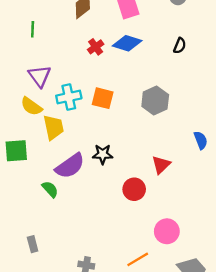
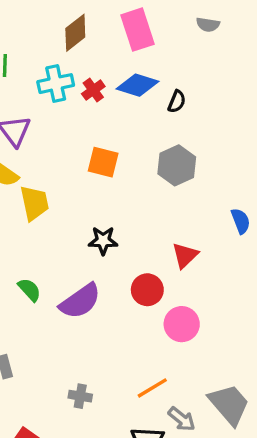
black semicircle: (180, 46) -> (177, 102), moved
cyan cross: (69, 97) -> (56, 84), moved
purple semicircle: (70, 166) -> (80, 301), moved
pink circle: (167, 231) -> (182, 324), moved

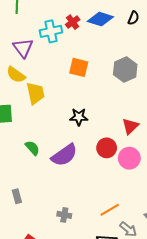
cyan cross: (56, 84) -> (51, 31), moved
black semicircle: (177, 102) -> (133, 18), moved
pink circle: (182, 324) -> (129, 158), moved

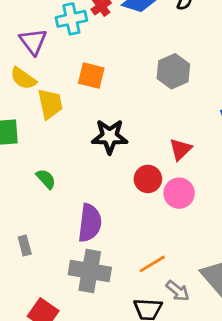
orange square: (79, 67) -> (91, 76), moved
black star: (79, 117) -> (110, 136), size x1.4
purple semicircle: (64, 155) -> (90, 223), moved, turned -48
gray cross: (64, 215) -> (90, 271), size x2.0

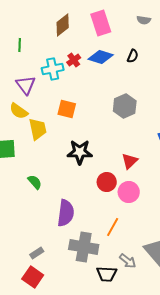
gray rectangle: (25, 246) -> (37, 253), moved, turned 72
orange line: (152, 264) -> (113, 227), moved, turned -30
gray cross: (90, 271) -> (84, 247), moved

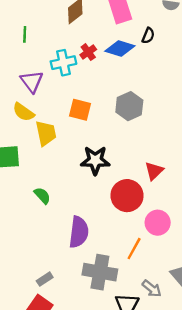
black semicircle: (133, 56) -> (148, 36), moved
gray hexagon: (125, 106) -> (129, 106), moved
red circle: (107, 182) -> (127, 196), size x1.4
pink circle: (129, 192) -> (158, 223), moved

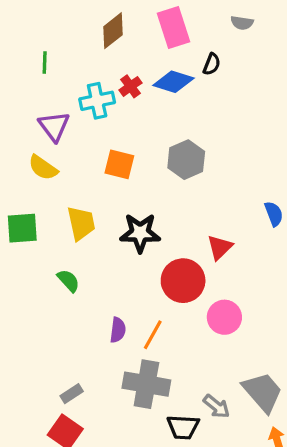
yellow trapezoid: (46, 133) -> (81, 223), moved
purple semicircle: (79, 232) -> (118, 330), size x0.6
orange line: (134, 249) -> (153, 335), moved

